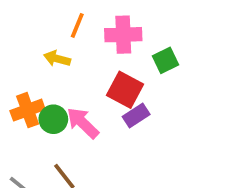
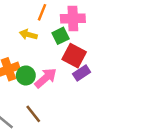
green square: (166, 60) -> (60, 36), moved
pink arrow: (83, 123) -> (46, 78), turned 95

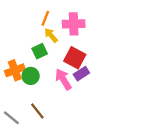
yellow arrow: (28, 35) -> (51, 35), moved, turned 35
green square: (60, 36) -> (40, 51), moved
pink arrow: (46, 78) -> (63, 79), moved, turned -80

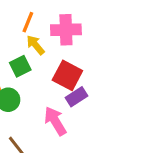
pink arrow: (63, 79) -> (55, 121), moved

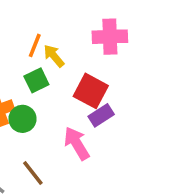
orange line: (28, 22) -> (35, 45), moved
pink cross: (66, 30) -> (110, 37), moved

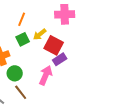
yellow arrow: (54, 56) -> (40, 34), moved, turned -88
green circle: (22, 119) -> (15, 73), moved
pink arrow: (77, 143) -> (46, 75), turned 54

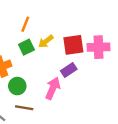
pink cross: (65, 14) -> (99, 47), moved
red square: (54, 45) -> (73, 45), moved, turned -36
brown line: (21, 92) -> (24, 108), turned -42

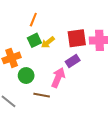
yellow arrow: (46, 41) -> (48, 42), moved
brown line: (24, 108) -> (42, 95), moved

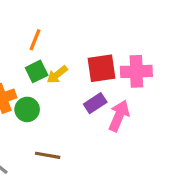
green circle: (26, 76) -> (27, 109), moved
pink arrow: (58, 78) -> (119, 116), moved

